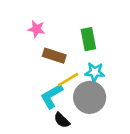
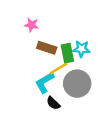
green rectangle: (88, 39) -> (67, 53), moved
cyan star: (95, 72) -> (81, 49), moved

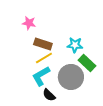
green rectangle: (67, 53) -> (87, 63), moved, turned -36
yellow line: (59, 68) -> (44, 58), moved

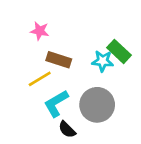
yellow line: (44, 58) -> (40, 79), moved
green rectangle: (87, 63) -> (119, 51), moved

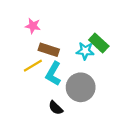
cyan L-shape: (56, 103) -> (53, 74), moved, turned -30

